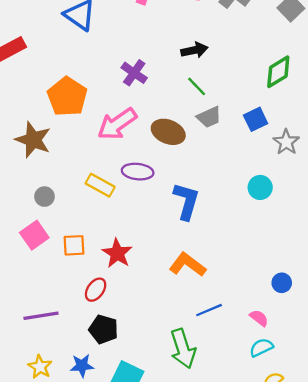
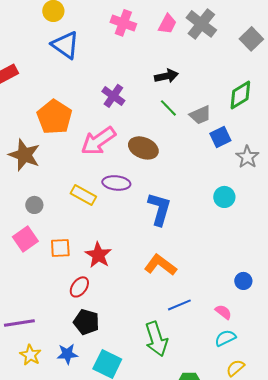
gray trapezoid: (209, 117) -> (200, 115), moved
purple line: (41, 316) -> (19, 323), moved

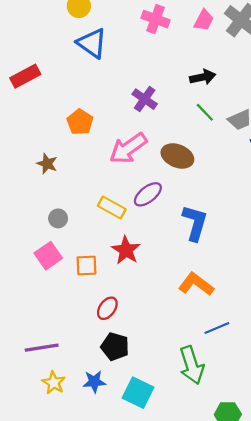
orange pentagon: (54, 117) -> (80, 122), size x0.7
brown star: (24, 155) -> (47, 164), size x0.6
purple ellipse: (116, 183) -> (148, 194), turned -44
red star: (98, 255) -> (126, 250), moved

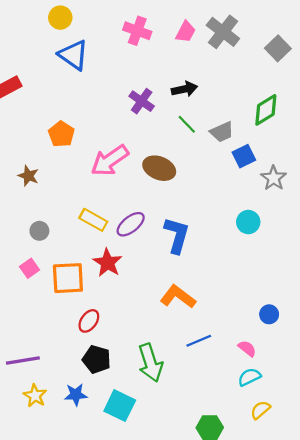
purple cross: (145, 99) -> (142, 101), moved
purple ellipse: (148, 194) -> (131, 224), moved
pink square: (48, 256) -> (30, 268), size x0.7
orange square: (87, 266) -> (68, 278), size x1.5
green arrow: (192, 365) -> (150, 363), moved

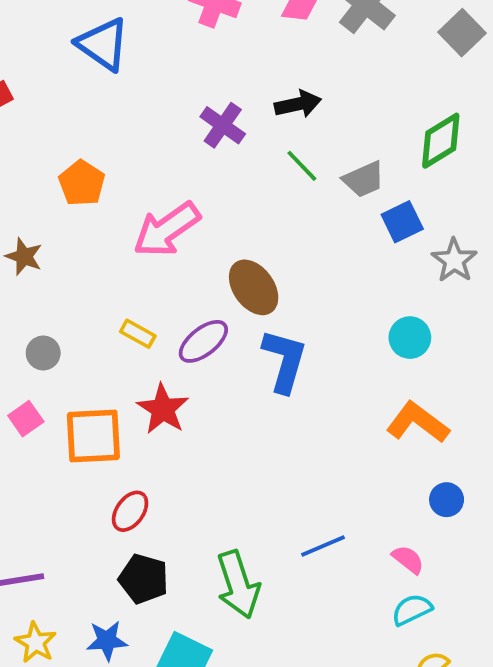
brown ellipse: (159, 168) -> (254, 287), moved, turned 32
yellow rectangle: (93, 220) -> (138, 334), size x0.7
orange L-shape: (178, 297) -> (418, 422), moved

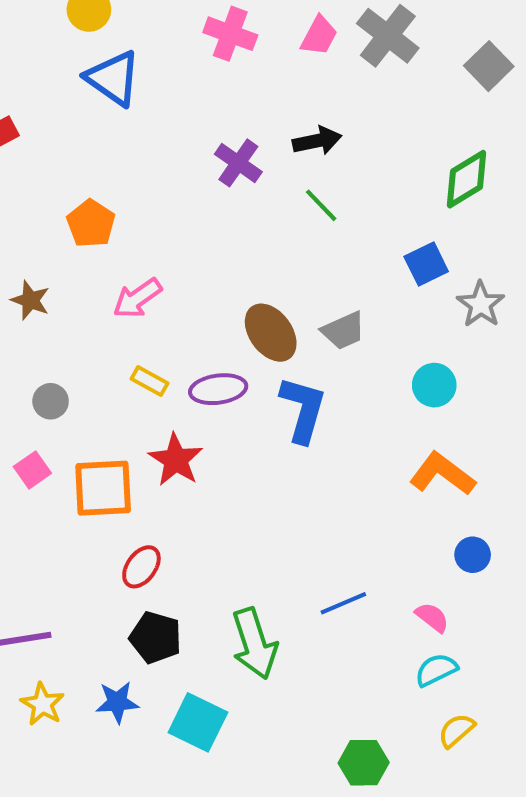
gray trapezoid: (364, 179) -> (343, 331), moved
pink arrow: (167, 229) -> (137, 298), moved, size x0.7
purple ellipse: (203, 341) -> (218, 389), turned 30

